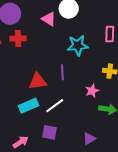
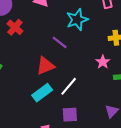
red cross: (18, 38) -> (15, 27), turned -35
purple line: (62, 72) -> (60, 42), moved, turned -35

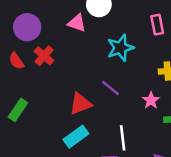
purple line: (60, 42) -> (110, 88), moved
white line: (69, 86) -> (123, 138), moved, turned -48

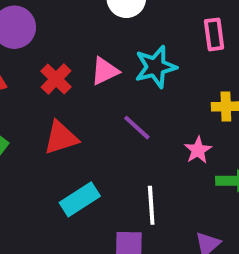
pink triangle: (77, 23) -> (105, 71), moved, turned -48
red cross: (44, 56) -> (56, 79), moved
red triangle: (80, 104) -> (61, 138), moved

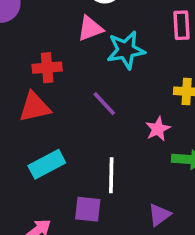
pink triangle: (105, 71) -> (90, 28), moved
red cross: (56, 79) -> (47, 68), moved, turned 36

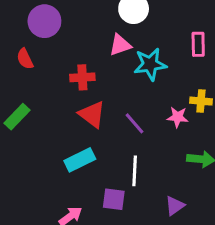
purple line: (104, 104) -> (135, 123), moved
red triangle: (34, 107) -> (92, 114), moved, turned 48
pink star: (158, 129) -> (178, 117), moved, turned 30

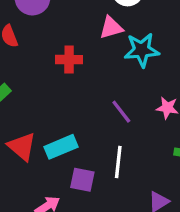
red triangle: (92, 114) -> (22, 147), moved
purple square: (114, 199) -> (82, 180), moved

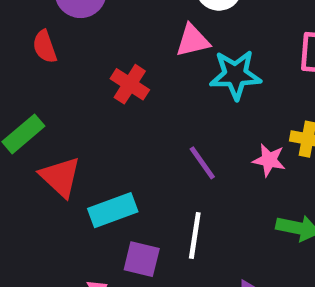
red cross: (69, 60) -> (130, 84), turned 30
red triangle: (22, 147) -> (60, 177), moved

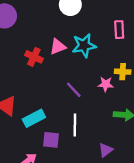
pink triangle: (193, 41) -> (58, 47), moved

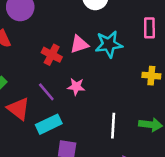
pink star: (106, 84) -> (76, 87), moved
purple line: (74, 90) -> (46, 92), moved
white line: (75, 125) -> (113, 126), moved

